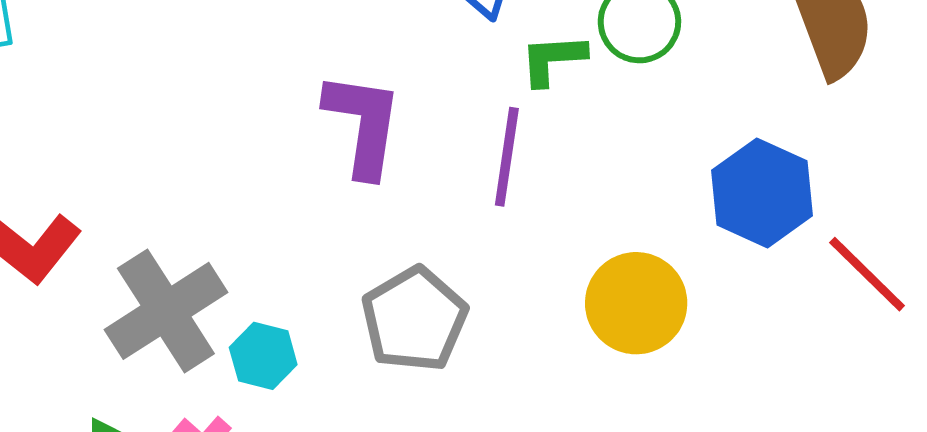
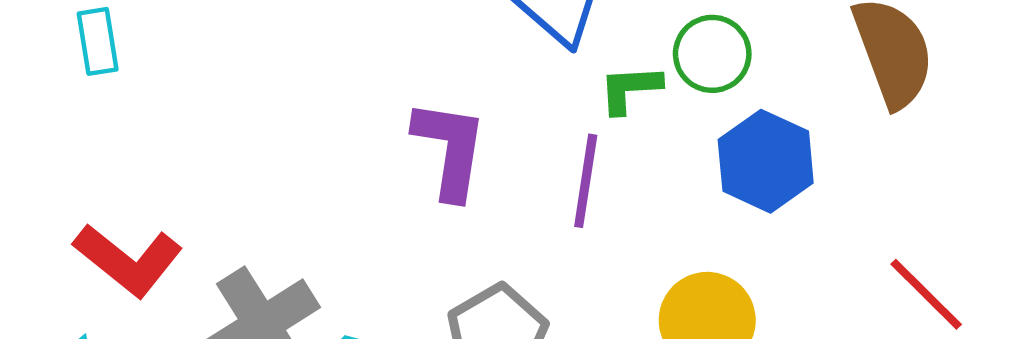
blue hexagon: (762, 193) -> (766, 161), moved

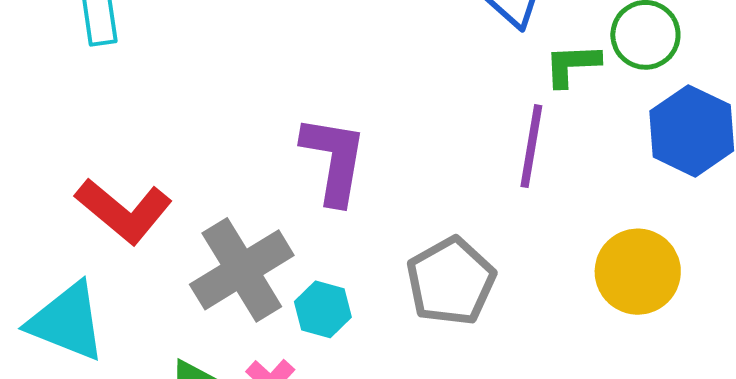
purple L-shape: (450, 149) -> (334, 160), moved

